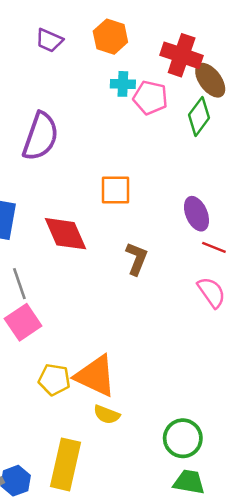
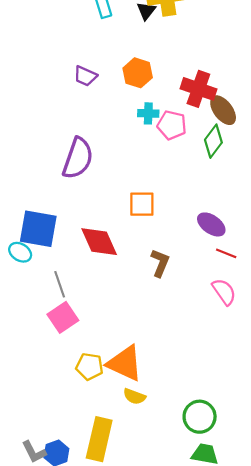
purple ellipse: (196, 214) -> (211, 224), turned -32

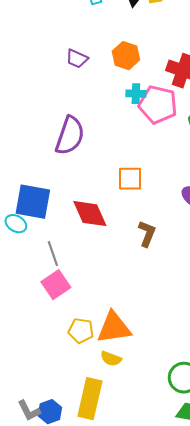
pink pentagon: (172, 125) -> (158, 105), size x1.4
orange triangle: (125, 363) -> (114, 328), turned -33
yellow semicircle: (134, 396) -> (111, 359), moved

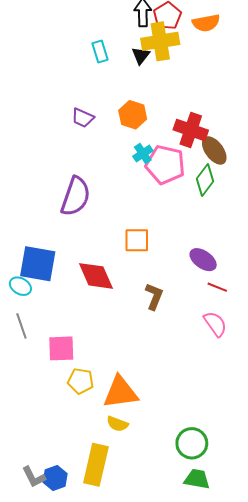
cyan cross: (136, 94) -> (143, 154), turned -36
gray line: (53, 254) -> (21, 326), moved
pink square: (56, 285) -> (61, 348), turned 32
yellow pentagon: (81, 331) -> (81, 381), moved

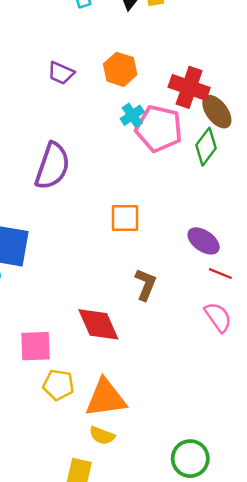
red diamond: (96, 276) -> (98, 324), moved

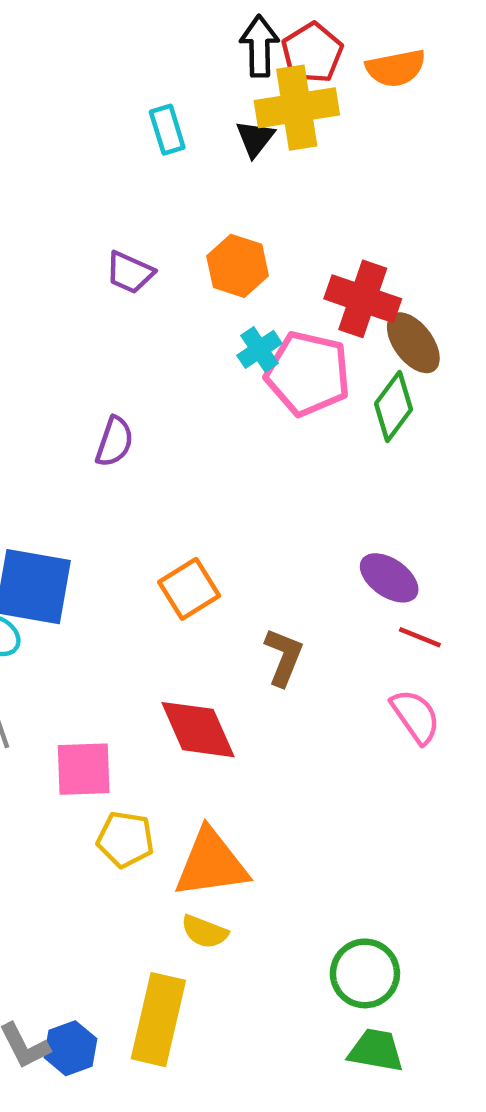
purple semicircle: (52, 166) -> (114, 442), size x0.6
orange square: (125, 218) -> (189, 589), moved, turned -32

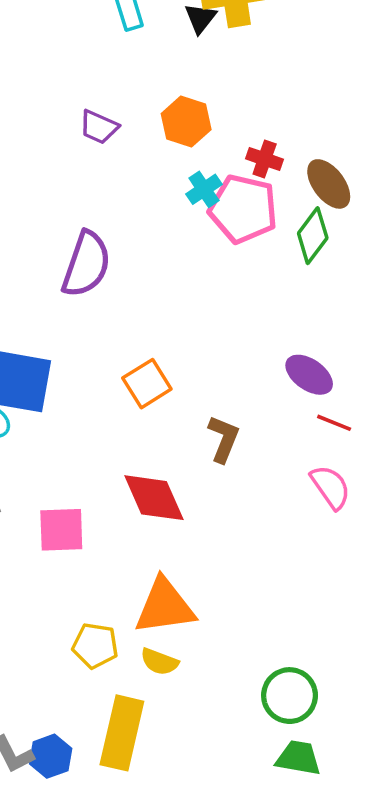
red cross: (363, 299) -> (265, 159), moved, size x0.6
purple semicircle: (114, 442) -> (86, 264), size x1.6
yellow pentagon: (125, 839) -> (95, 646), moved

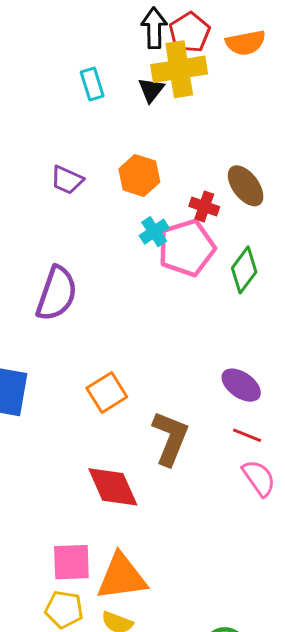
brown ellipse: (329, 184) -> (246, 186), moved
pink pentagon: (243, 209) -> (187, 248), turned -30
red line: (334, 423) -> (247, 435), moved
brown L-shape: (224, 439) -> (170, 438), size x1.4
pink square: (61, 530) -> (71, 562), moved

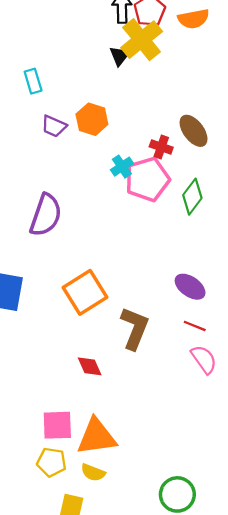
yellow cross: (179, 69) -> (142, 40), turned -30
cyan rectangle: (92, 84) -> (33, 81), moved
orange hexagon: (139, 176) -> (92, 119), moved
orange square: (107, 392) -> (85, 292), size x1.4
red diamond: (113, 487) -> (90, 366), size x0.6

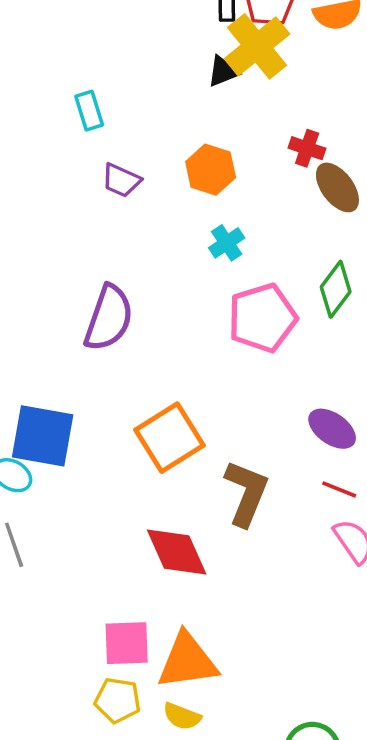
black triangle: (120, 56) -> (223, 71), turned 30
orange hexagon: (92, 119) -> (211, 170), moved
red cross: (161, 147) -> (307, 148), moved
pink pentagon: (147, 179) -> (262, 318), moved
red diamond: (90, 366) -> (177, 552), size x1.6

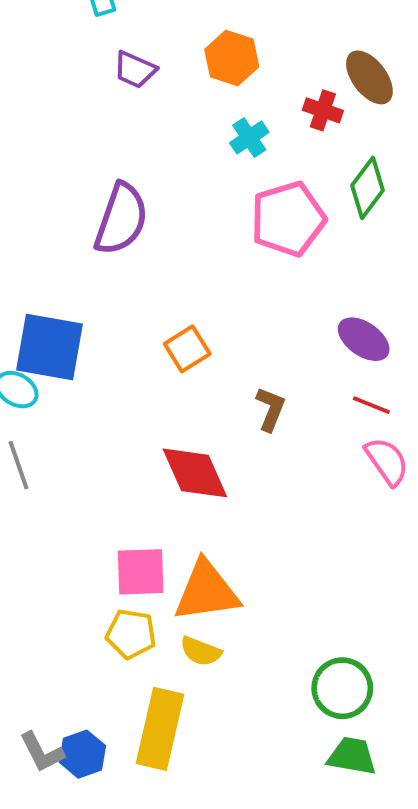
red cross: (307, 148) -> (323, 110), moved
orange square: (169, 438) -> (187, 349), size x0.6
brown L-shape: (246, 493) -> (271, 409), size x0.6

